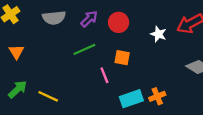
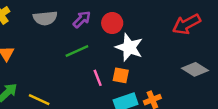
white star: (158, 34) -> (129, 47), moved, size x1.6
orange square: (122, 58) -> (121, 75), moved

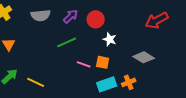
white star: (129, 47) -> (110, 39), size x0.6
gray diamond: (195, 69) -> (144, 57), moved
pink line: (98, 78) -> (84, 64), turned -48

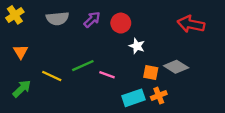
red arrow: (157, 20) -> (191, 24), turned 40
green line: (67, 42) -> (83, 66), moved
orange square: (103, 62) -> (151, 73), moved
yellow line: (36, 82) -> (52, 76), moved

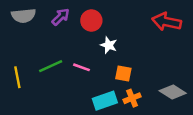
gray diamond: (176, 67) -> (173, 92), moved
pink line: (107, 75) -> (81, 67), moved
yellow line: (52, 76) -> (17, 77), turned 54

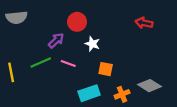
purple arrow: (61, 17) -> (56, 41), moved
red arrow: (167, 22) -> (144, 23), size x0.7
orange cross: (132, 98) -> (122, 94), moved

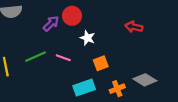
red arrow: (144, 23) -> (134, 27), moved
purple arrow: (56, 41) -> (51, 24), moved
orange square: (106, 69) -> (101, 63), turned -32

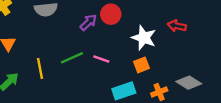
white star: (87, 38) -> (144, 38), moved, size x1.5

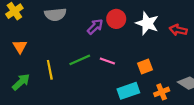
white star: (144, 38) -> (147, 23), moved

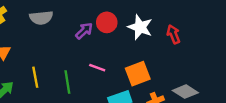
red arrow: (178, 30) -> (173, 34), turned 56
green line: (80, 60) -> (67, 82), moved, turned -75
orange square: (145, 66) -> (138, 74), size x1.5

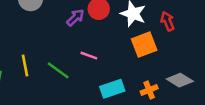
orange square: (138, 74) -> (144, 45), moved
green line: (67, 82) -> (58, 70), turned -45

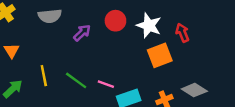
purple arrow: (75, 17) -> (82, 33), moved
pink line: (89, 56) -> (106, 84), moved

